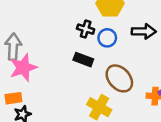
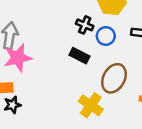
brown ellipse: (119, 78) -> (114, 78), turned 64

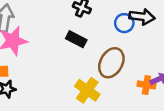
blue circle: (106, 36) -> (124, 23), moved

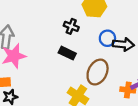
black arrow: (142, 17) -> (123, 44), moved

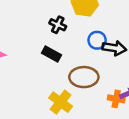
brown ellipse: (98, 72) -> (84, 77), turned 60

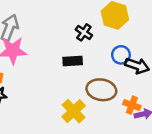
black rectangle: (52, 54) -> (73, 61), turned -42
orange cross: (116, 99) -> (132, 105), moved

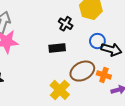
brown ellipse: (101, 90) -> (82, 71), turned -35
orange cross: (132, 105) -> (104, 75), moved

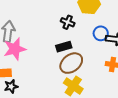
brown ellipse: (82, 71) -> (71, 63), moved

